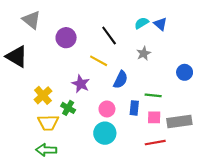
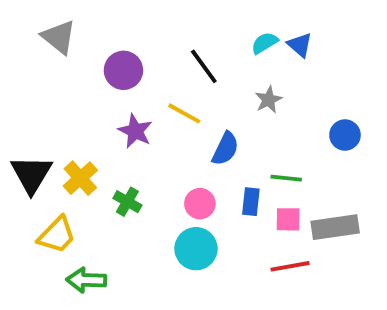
black triangle: (17, 57) -> (31, 174), moved, turned 30
purple star: (81, 84) -> (135, 131), moved
yellow trapezoid: (48, 123) -> (57, 235), moved, turned -45

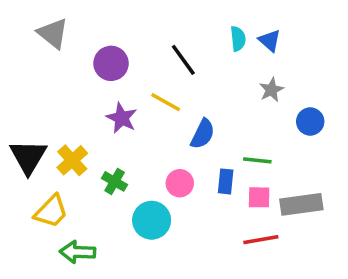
cyan semicircle: (265, 43) -> (238, 39), turned 115
gray star: (269, 100) -> (271, 90), moved
cyan circle: (196, 249) -> (152, 220), moved

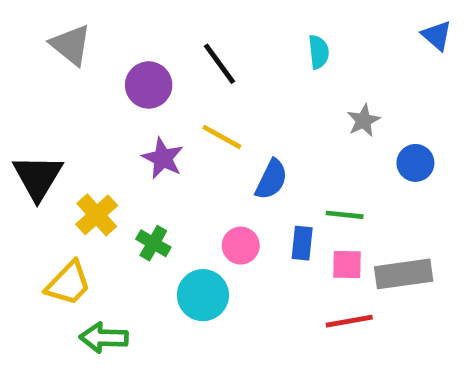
blue triangle: (270, 40) -> (437, 35), moved
black line: (183, 60) -> (219, 64), moved
black triangle: (28, 157) -> (38, 177), moved

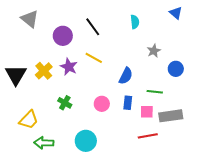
blue triangle: (437, 35) -> (176, 13), moved
blue semicircle: (271, 179) -> (126, 76), moved
yellow cross: (97, 215) -> (44, 71), moved
green line: (345, 215) -> (155, 92), moved
cyan circle: (203, 295) -> (86, 141), moved

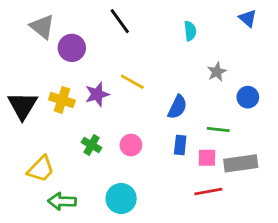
black line: (93, 27) -> (120, 21), moved
purple circle: (63, 36) -> (72, 48), moved
purple star: (69, 67) -> (97, 94), turned 30
yellow cross: (44, 71) -> (62, 100), turned -30
pink circle: (102, 104) -> (131, 145), moved

